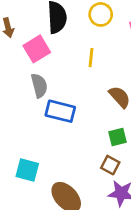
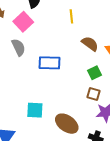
yellow line: (91, 58) -> (71, 16), moved
gray semicircle: (39, 86) -> (18, 47), moved

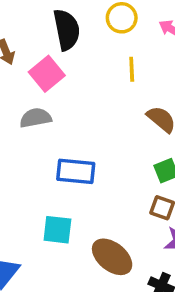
gray semicircle: (18, 47) -> (36, 118), turned -78
blue rectangle: (50, 63) -> (76, 171), moved

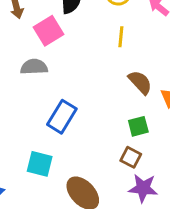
blue rectangle: (76, 171) -> (62, 117), turned -72

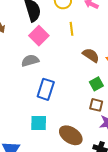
pink square: (48, 31) -> (39, 36), moved
gray semicircle: (34, 67) -> (30, 61), moved

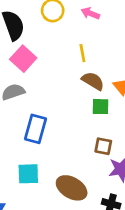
yellow line: (71, 29) -> (82, 53), moved
green square: (96, 84) -> (100, 107), moved, turned 32

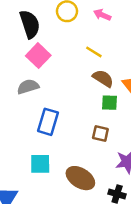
yellow line: (82, 53) -> (94, 52), turned -49
brown square: (103, 146) -> (100, 133), moved

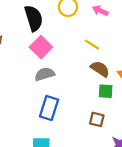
gray semicircle: (28, 87) -> (45, 74), moved

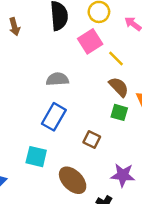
pink square: (41, 47) -> (90, 41), moved
brown square: (97, 119) -> (92, 139), moved

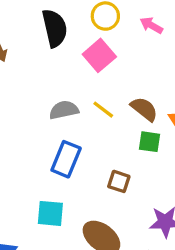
yellow line: (116, 59) -> (103, 110), moved

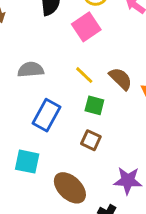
gray semicircle: (64, 110) -> (31, 70), moved
green square: (150, 142) -> (94, 105), moved

